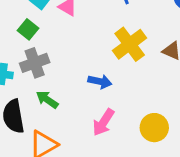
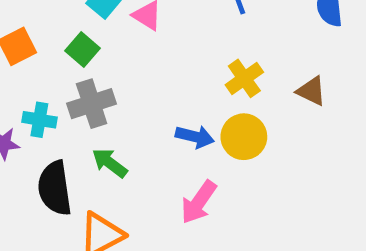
yellow cross: (130, 44) -> (244, 78), size x0.7
yellow circle: (154, 128) -> (244, 137), moved

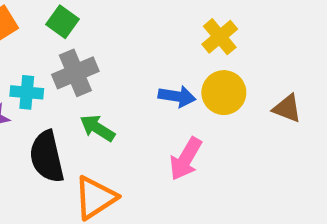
brown triangle: (311, 91) -> (287, 108), moved

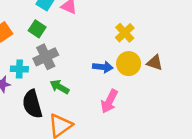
brown triangle: (287, 108) -> (155, 63), moved

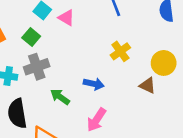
yellow circle: (129, 64) -> (164, 63), moved
green arrow: (60, 87) -> (60, 97), moved

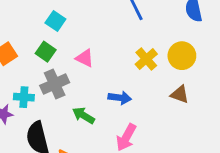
pink triangle: (66, 18) -> (85, 58), moved
yellow circle: (164, 63) -> (182, 56), moved

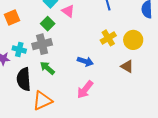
green square: (46, 52) -> (48, 24), moved
pink triangle: (85, 58) -> (68, 11), moved
green arrow: (83, 115) -> (47, 68), moved

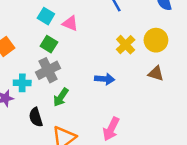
green arrow: (47, 68) -> (61, 97), turned -84
black semicircle: (24, 79) -> (36, 117), size x0.7
pink arrow: (85, 90) -> (111, 129), moved

